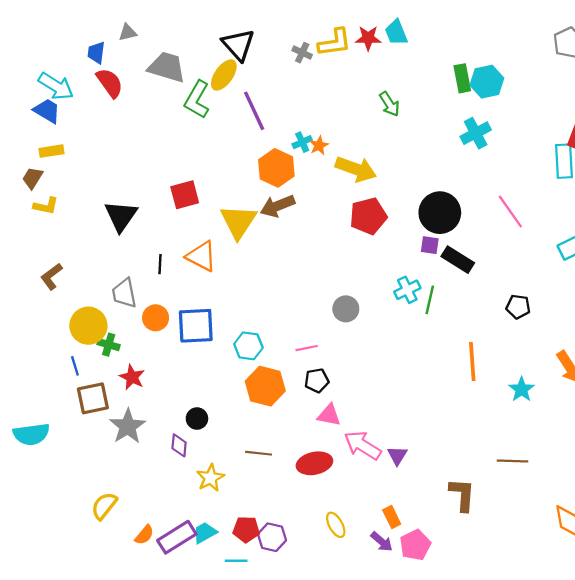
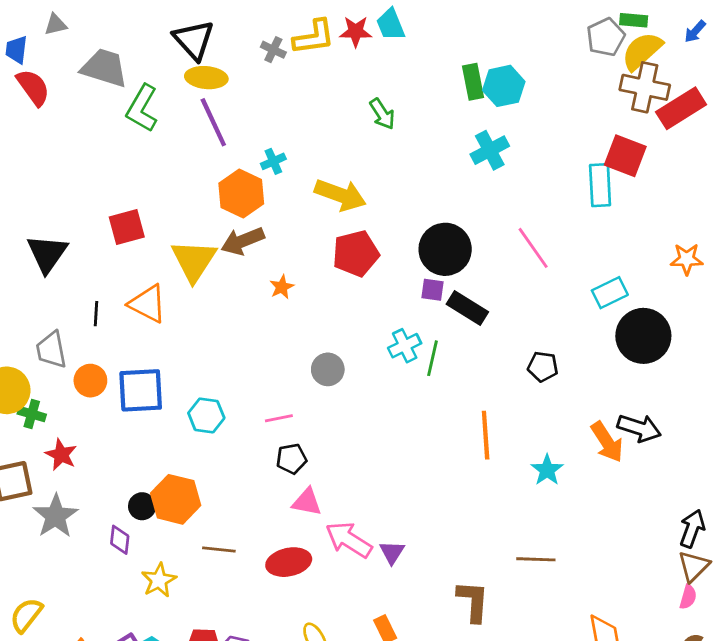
yellow ellipse: (224, 75) -> (206, 78), moved, turned 60
orange star: (319, 145) -> (282, 287), moved
orange hexagon: (265, 386) -> (176, 499), moved

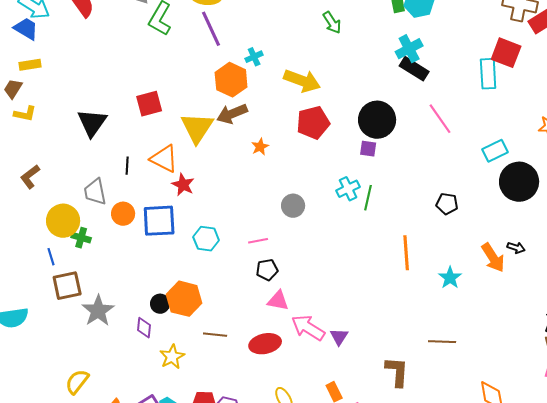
black rectangle: (467, 308) -> (414, 69), moved
black arrow: (639, 428) -> (516, 248), size x0.6
red star: (61, 455) -> (183, 185), moved

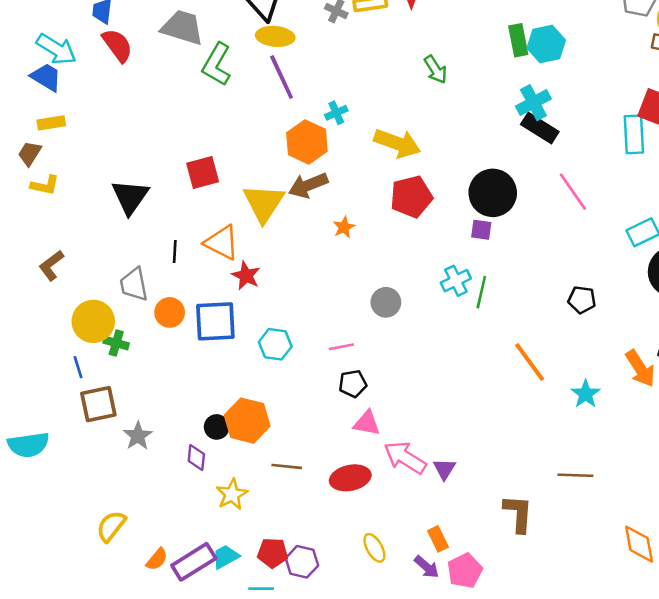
orange line: (406, 253) -> (530, 362), turned -32
gray star: (98, 311) -> (138, 436), size x0.7

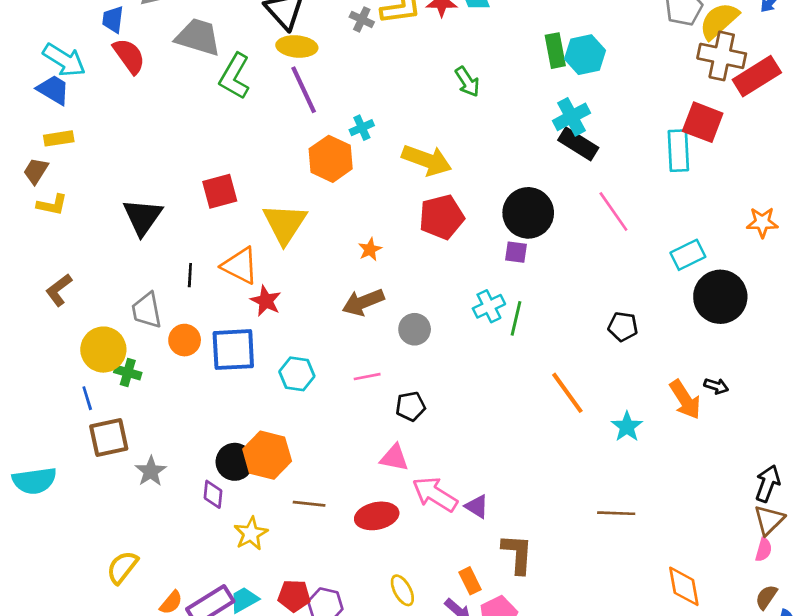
brown arrow: (308, 185) -> (363, 302), moved
black pentagon: (353, 384) -> (410, 406), moved
black circle: (217, 427) -> (235, 462), size x1.4
purple triangle: (444, 469) -> (477, 506), turned -30
brown L-shape: (518, 513) -> (517, 554), moved

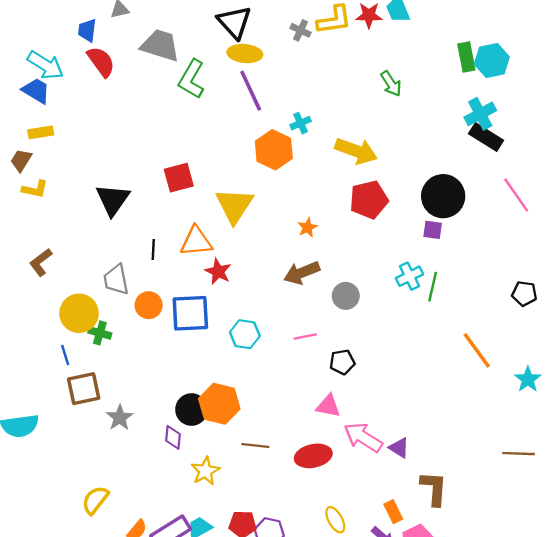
orange triangle: (240, 266) -> (196, 241), turned -32

